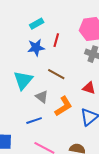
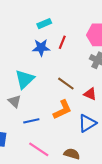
brown line: (56, 74) -> (66, 84), moved
gray triangle: (42, 97) -> (15, 101), moved

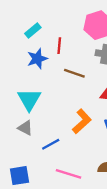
brown line: (66, 84) -> (74, 73), moved

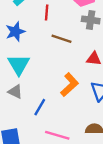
blue star: (37, 59) -> (15, 32), moved
blue line: (51, 144) -> (40, 107), turned -30

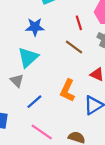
red line: (47, 12) -> (79, 23), moved, turned -40
orange L-shape: (69, 85) -> (67, 90), turned 140

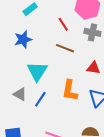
cyan triangle: (28, 57) -> (37, 71), moved
blue line: (34, 102) -> (40, 99), moved

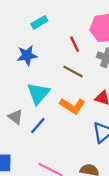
orange L-shape: (70, 91) -> (73, 106), moved, turned -75

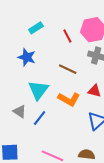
red line: (75, 44) -> (67, 36), moved
blue star: (27, 55) -> (27, 57), turned 30

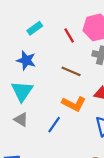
cyan triangle: (38, 90) -> (22, 91), moved
blue line: (40, 118) -> (54, 125), moved

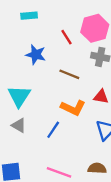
cyan rectangle: (35, 28) -> (29, 16), moved, turned 32
blue star: (26, 60) -> (36, 55), moved

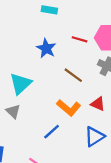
red line: (66, 37) -> (80, 39), turned -56
blue line: (53, 130) -> (52, 132), moved

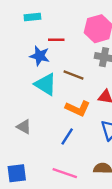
red line: (80, 39) -> (56, 40), moved
cyan triangle: (21, 84) -> (45, 84), moved, turned -30

